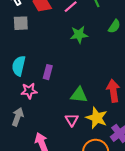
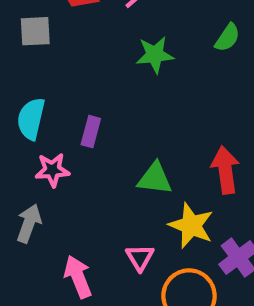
pink triangle: (72, 120) -> (140, 258), moved

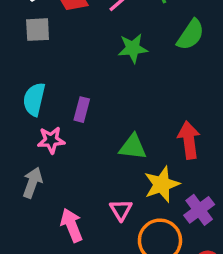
green semicircle: (227, 38) -> (191, 35), size x1.4
yellow star: (191, 226) -> (162, 184), turned 30

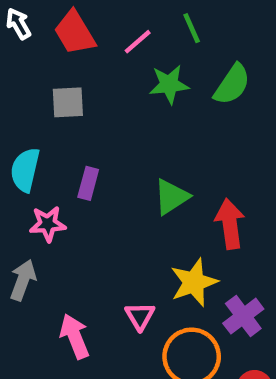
gray square: (38, 30) -> (68, 102), moved
green star: (133, 48) -> (169, 84), moved
green triangle: (133, 147) -> (171, 197), moved, turned -40

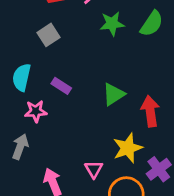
gray square: (68, 102) -> (48, 35), turned -30
purple rectangle: (88, 183) -> (61, 86), turned -72

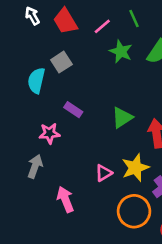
green star: (112, 24) -> (121, 51), turned 30
cyan semicircle: (22, 77) -> (36, 81), moved
pink triangle: (94, 169) -> (104, 173), moved, turned 30

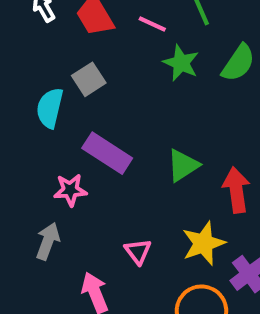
pink line: (102, 26) -> (152, 24), turned 66
purple rectangle: (73, 110) -> (107, 153), size x1.6
pink triangle: (104, 173) -> (138, 251), moved, turned -36

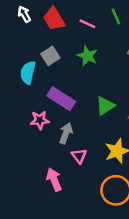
green star: (181, 63) -> (87, 56), moved
gray arrow: (48, 241) -> (66, 133), moved

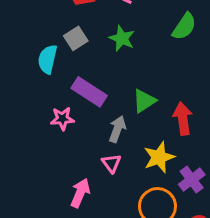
gray arrow: (66, 133) -> (117, 129), moved
pink arrow: (54, 180) -> (80, 193), turned 45

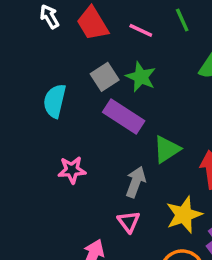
gray square: (76, 38) -> (105, 77), moved
purple rectangle: (89, 92) -> (124, 117), moved

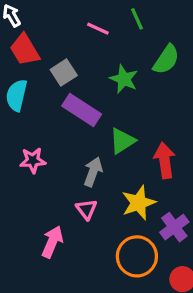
red trapezoid: (93, 23) -> (25, 50), moved
green star: (141, 77) -> (124, 79), moved

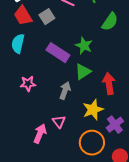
gray square: (64, 73) -> (47, 17), moved
green star: (124, 79) -> (84, 46), moved
pink triangle: (86, 209) -> (59, 122), moved

